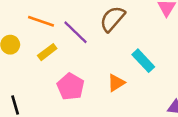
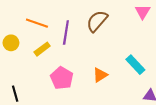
purple line: (75, 32) -> (66, 32), turned 55
cyan rectangle: (143, 61) -> (135, 65), moved

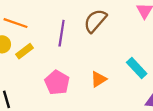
orange line: (37, 23) -> (15, 23), moved
yellow rectangle: (42, 49) -> (24, 51), moved

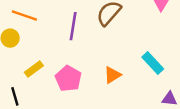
yellow rectangle: (24, 51) -> (34, 69), moved

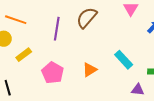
yellow rectangle: (34, 69) -> (24, 55), moved

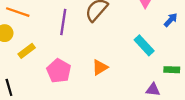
cyan rectangle: (124, 60) -> (144, 45), moved

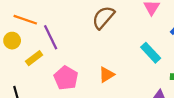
purple line: (63, 22) -> (51, 37), moved, turned -35

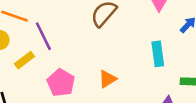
cyan rectangle: (151, 53) -> (158, 54), turned 35

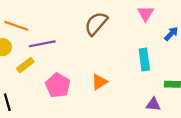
purple line: (43, 36) -> (42, 44), turned -75

